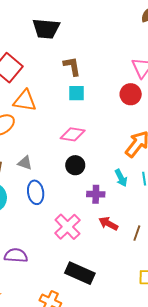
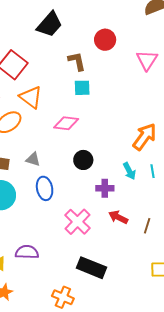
black trapezoid: (46, 29) -> (50, 24), turned -52
red circle: (131, 94) -> (105, 40), moved
orange triangle: (25, 101) -> (31, 97), turned 30
pink diamond: (73, 134) -> (66, 123), moved

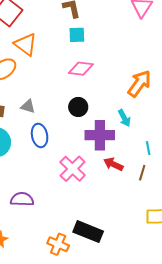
pink diamond: (66, 123) -> (81, 69), moved
cyan line: (152, 171) -> (148, 148), moved
purple cross: (105, 188) -> (100, 135), size x1.6
black rectangle: (92, 268) -> (88, 232), moved

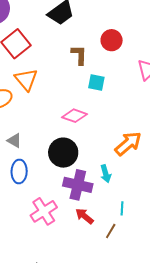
cyan square: (77, 35) -> (96, 82), moved
black circle: (78, 107) -> (63, 153), size x1.5

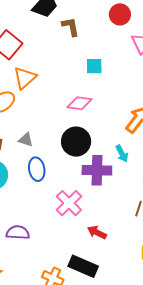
red circle: (112, 40) -> (120, 14), moved
brown L-shape: (79, 55) -> (71, 27), moved
orange triangle: (26, 80) -> (25, 78), turned 40
red arrow: (84, 216) -> (97, 232), moved

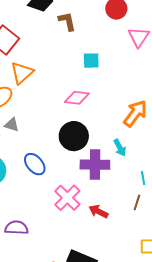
gray triangle: (26, 140) -> (12, 125), moved
blue ellipse: (37, 169) -> (35, 164), turned -30
red arrow: (97, 232) -> (98, 211), moved

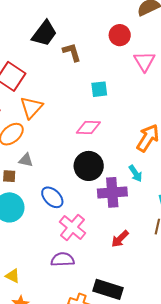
pink cross: (67, 198) -> (72, 227), moved
red arrow: (98, 211) -> (120, 239), turned -66
purple semicircle: (16, 228) -> (63, 259), moved

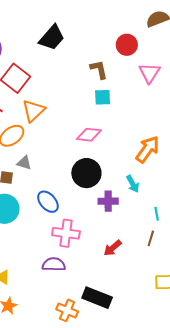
brown L-shape: (72, 52) -> (99, 69), moved
purple cross: (112, 192) -> (108, 201), size x0.7
pink cross: (72, 227) -> (66, 233), turned -36

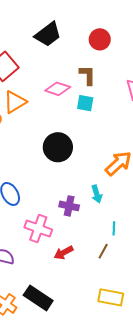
red circle: (127, 45) -> (100, 39), moved
pink diamond: (89, 135) -> (58, 89), moved
black circle: (86, 173) -> (58, 147), moved
pink cross: (66, 233) -> (38, 229), moved

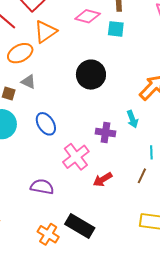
pink cross: (38, 229) -> (76, 157), turned 36

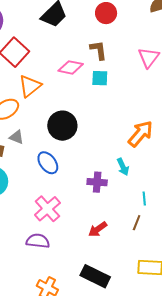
black circle: (91, 75) -> (62, 126), moved
blue ellipse: (46, 124) -> (48, 163), moved
pink cross: (76, 157) -> (47, 209), moved
black rectangle: (80, 226) -> (95, 276), moved

